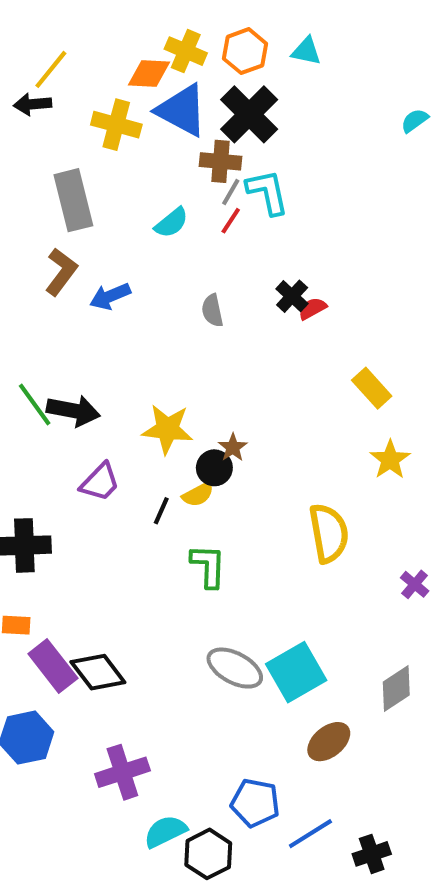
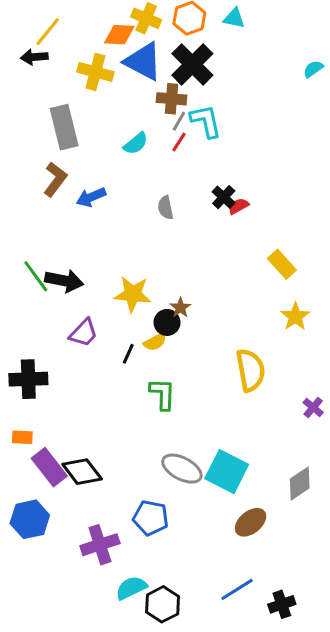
cyan square: (296, 672) -> (227, 472), turned -33
blue pentagon: (255, 803) -> (151, 518), moved

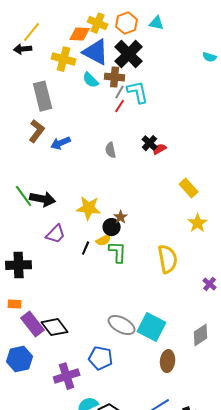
cyan semicircle: (313, 69) -> (210, 57), turned -128
cyan semicircle: (136, 144) -> (91, 80), moved, turned 84
green L-shape: (163, 394) -> (118, 252), moved
brown ellipse: (251, 522) -> (168, 361), turned -45

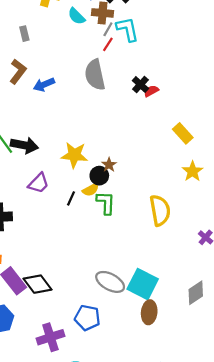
gray rectangle: (43, 96) -> (24, 34), size x0.5
gray semicircle: (111, 150) -> (95, 75), moved, size x1.8
brown ellipse: (168, 361) -> (149, 312), moved

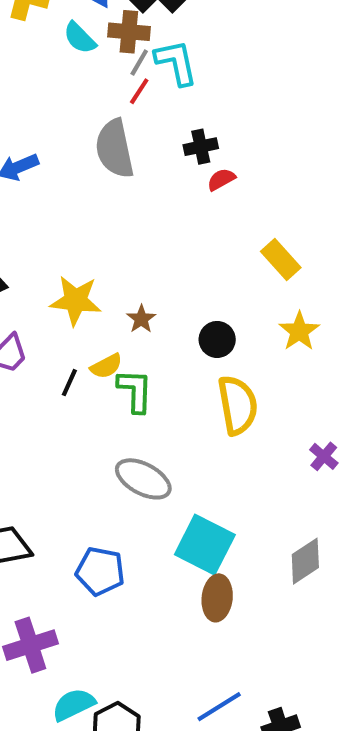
black cross: (140, 85) -> (201, 147), moved, turned 35
black circle: (99, 176) -> (217, 339), moved
gray ellipse: (110, 282) -> (143, 479), moved
blue pentagon: (87, 318) -> (100, 571), moved

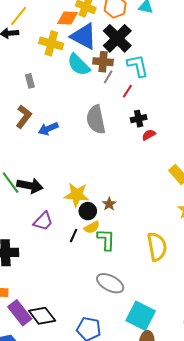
cyan semicircle: (80, 38) -> (79, 65), size x1.4
cyan L-shape: (176, 63) -> (138, 66), moved
red line: (139, 91) -> (127, 91), moved
black circle: (217, 339) -> (88, 211), moved

